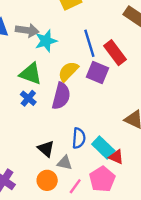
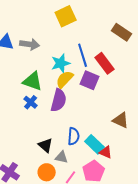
cyan star: (46, 41) -> (61, 63), moved

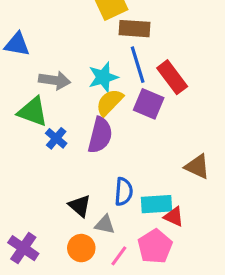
brown rectangle: (122, 32) -> (135, 29), moved, turned -30
gray arrow: (30, 44) -> (55, 80), moved
green triangle: (33, 81) -> (33, 112), moved
cyan rectangle: (95, 144) -> (157, 204), turned -48

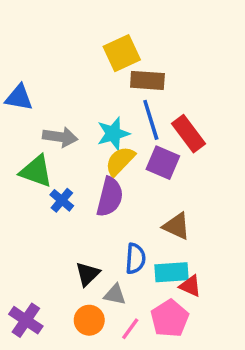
brown triangle: (197, 167) -> (177, 226), moved
black triangle: (80, 206) -> (88, 274), turned 35

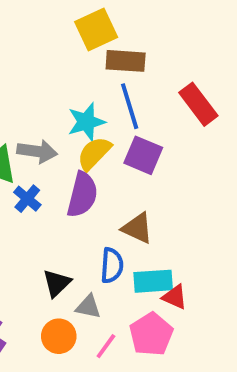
red rectangle: (189, 134) -> (198, 104), moved
gray arrow: (60, 137) -> (37, 151), moved
brown triangle: (177, 226) -> (137, 228), moved

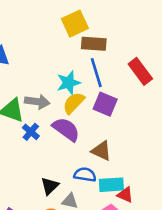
purple semicircle: (82, 195) -> (66, 129), turned -68
blue semicircle: (112, 265) -> (85, 175), turned -85

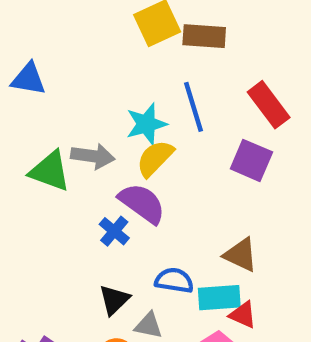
brown rectangle: (94, 44) -> (204, 36), moved
purple square: (105, 104) -> (251, 160), moved
blue cross: (31, 132) -> (114, 231), moved
brown triangle: (101, 151) -> (241, 255), moved

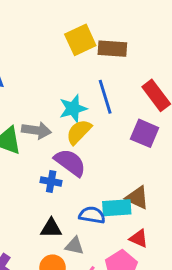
blue cross: (114, 231) -> (51, 181), turned -30
cyan rectangle: (219, 298) -> (117, 208), moved
black triangle: (114, 300) -> (51, 228), turned 45

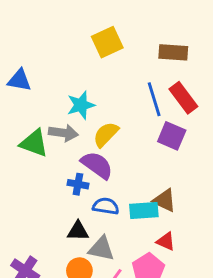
brown rectangle: (112, 49) -> (173, 52), moved
blue line: (105, 97) -> (154, 99), moved
cyan star: (73, 108) -> (81, 105), moved
blue semicircle: (92, 215) -> (106, 206), moved
gray triangle: (74, 246) -> (101, 249), size x1.4

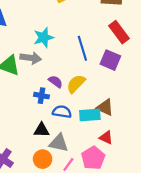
blue line: (154, 99) -> (82, 48), moved
yellow semicircle: (106, 134) -> (76, 84), moved
purple semicircle: (97, 165) -> (55, 82), size x0.6

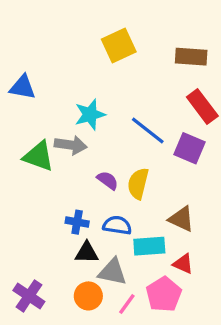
blue line: (82, 48) -> (148, 131), turned -35
yellow semicircle: (76, 84) -> (138, 184), turned -30
blue cross: (41, 96) -> (77, 222), moved
cyan rectangle: (90, 115) -> (149, 246), moved

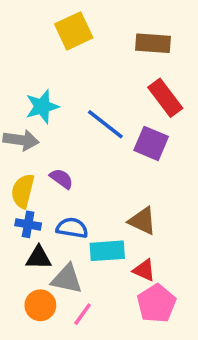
yellow semicircle: (138, 184) -> (23, 191), moved
pink pentagon: (164, 294) -> (156, 304), moved

